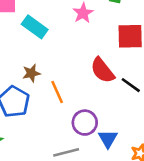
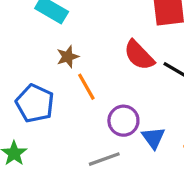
brown star: (31, 73) -> (68, 57), moved

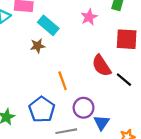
brown star: (68, 57) -> (38, 46), moved
blue pentagon: (35, 103) -> (42, 109), moved

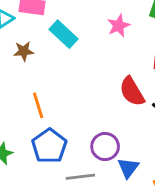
brown star: (38, 46) -> (24, 51), moved
orange line: (63, 81) -> (38, 105), moved

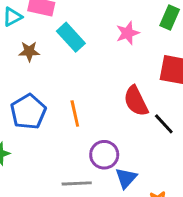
orange line: (38, 105) -> (75, 113), moved
blue pentagon: (49, 146) -> (28, 112), moved

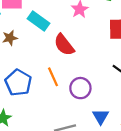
red semicircle: (136, 101) -> (64, 45), moved
purple circle: (104, 155) -> (80, 88), moved

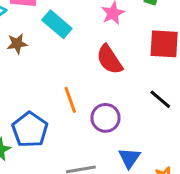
red semicircle: (64, 45) -> (109, 60), moved
blue pentagon: (18, 83) -> (30, 130), moved

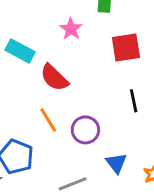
red semicircle: (109, 60) -> (54, 78), moved
black line: (160, 99) -> (134, 101), turned 50

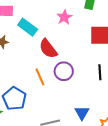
purple circle: (85, 130) -> (64, 71), moved

